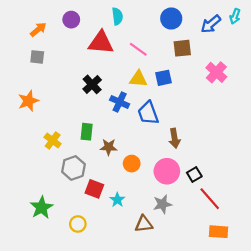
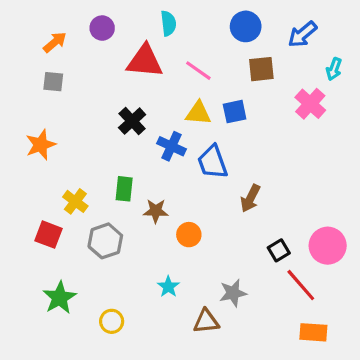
cyan arrow: (235, 16) -> (334, 69), moved
brown arrow: (175, 138) -> (250, 198), turned 36
pink circle: (167, 171) -> (328, 246), moved
red square: (94, 189) -> (49, 235), moved

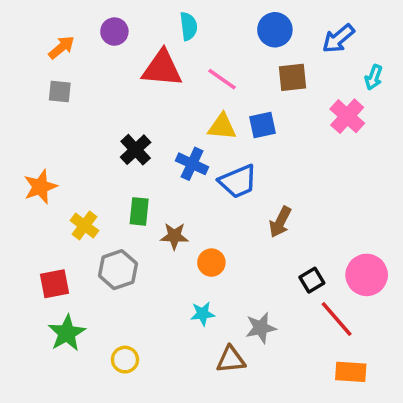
black cross: (132, 121) -> (136, 150), moved
orange star: (41, 145) -> (40, 187), moved
blue trapezoid: (213, 162) -> (238, 181), turned -93
red square: (49, 235) -> (54, 284), moved, turned -32
cyan star: (168, 287) -> (203, 314), moved, turned 30

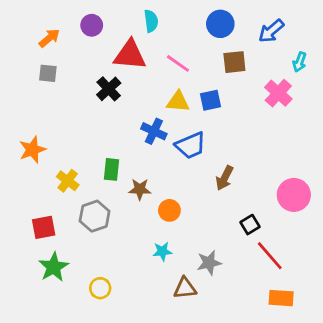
black cross: (136, 150) -> (109, 89), moved
pink circle: (367, 275) -> (294, 195), moved

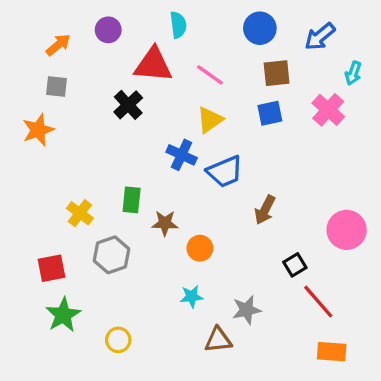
blue square: (210, 100) -> (270, 113), moved
yellow triangle: (178, 102) -> (210, 120), turned -40
orange star: (32, 150) -> (38, 130), moved

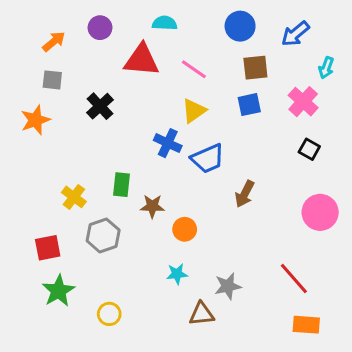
cyan semicircle: (178, 25) -> (165, 23), turned -80
black cross: (128, 105) -> (100, 106), moved
black square: (295, 265) -> (309, 149), moved, turned -30

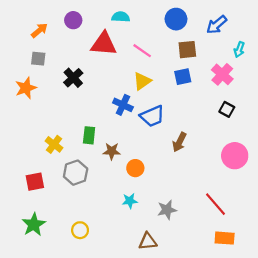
green star: (58, 291) -> (34, 225), moved
brown triangle: (202, 314) -> (148, 241), moved

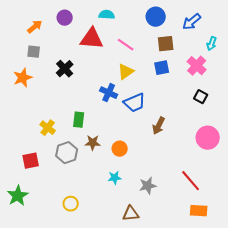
brown star: (112, 151) -> (93, 143), moved
green star: (34, 225) -> (18, 196), moved

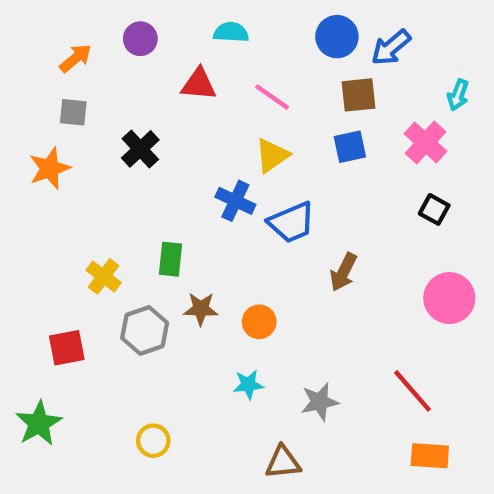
blue arrow: (192, 22) -> (391, 47), moved
red triangle: (92, 39) -> (199, 84), size x0.7

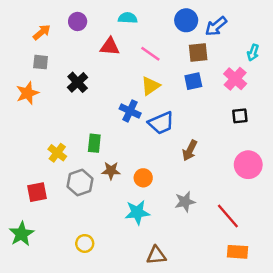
black square: (434, 209) -> (240, 116), turned -35
cyan star: (248, 384) -> (137, 212), size x1.5
gray star: (320, 402) -> (185, 202), moved

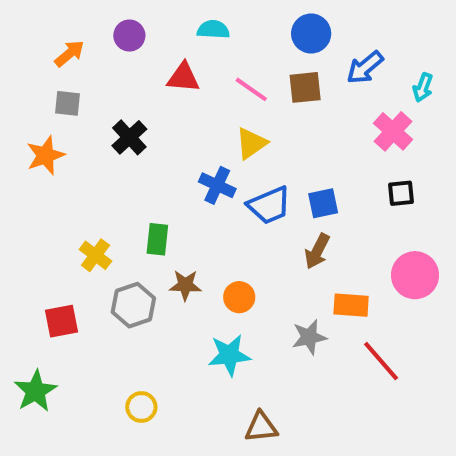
blue arrow: (216, 26) -> (365, 67), moved
brown square: (198, 53) -> (305, 87), moved
blue square: (193, 81) -> (323, 203), moved
orange rectangle: (237, 252) -> (351, 305), moved

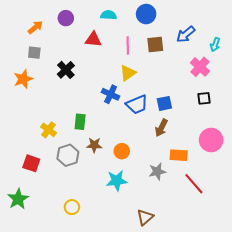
blue circle: (311, 34) -> (146, 14), moved
pink line: (251, 89) -> (128, 46), turned 54
red square: (61, 321) -> (31, 163), turned 30
brown triangle: (261, 427) -> (145, 217), moved, turned -36

